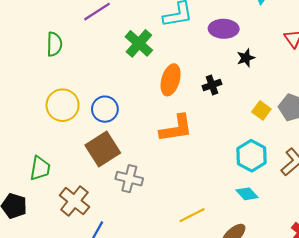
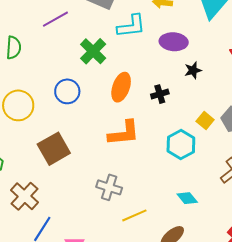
blue circle: (105, 109) -> (67, 91), moved
cyan hexagon: (252, 156) -> (181, 145), moved
gray cross: (129, 179) -> (109, 187), moved

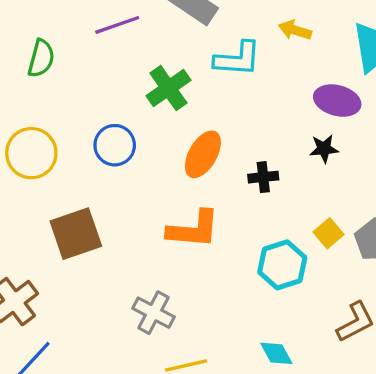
purple ellipse: (174, 42) -> (337, 101), moved

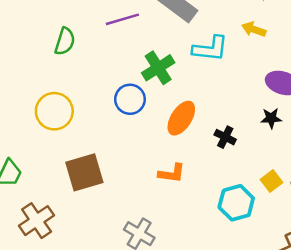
blue circle: (115, 145) -> (130, 99), moved
black cross: (263, 177) -> (225, 137), turned 30
orange L-shape: (193, 229) -> (172, 173), size x0.7

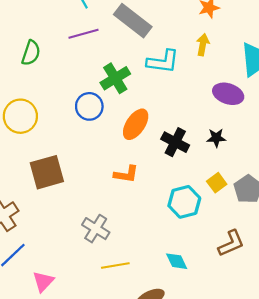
yellow arrow: (254, 29) -> (203, 45), turned 80
black star: (271, 118) -> (216, 138), moved
black cross: (225, 137) -> (175, 142), size x1.4

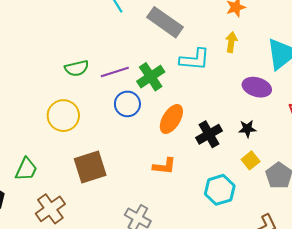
purple line: (84, 34) -> (115, 72), moved
green semicircle: (31, 53) -> (77, 68), moved, turned 60
black cross: (175, 142) -> (209, 134), turned 35
yellow square: (217, 183) -> (251, 160), moved

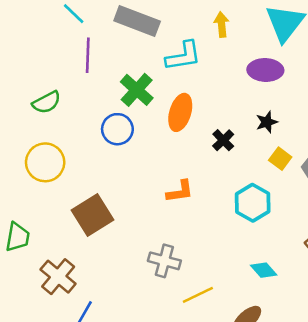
purple line: (115, 72) -> (88, 55), moved, turned -56
orange ellipse: (171, 119) -> (180, 112), moved
black cross: (209, 134) -> (223, 140), size x0.7

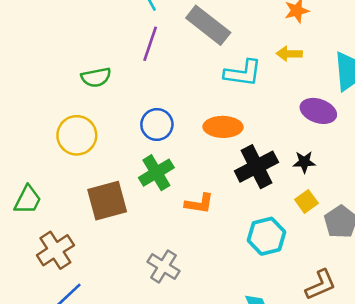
yellow arrow: (222, 25) -> (289, 54), turned -100
green cross: (137, 90) -> (156, 173), moved
orange ellipse: (180, 112) -> (223, 127), turned 57
black cross: (223, 140) -> (256, 167), size x1.8

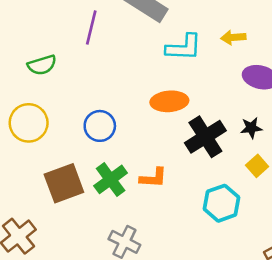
yellow arrow: (289, 54) -> (233, 37), moved
blue circle: (157, 125) -> (100, 126), moved
green cross: (156, 173) -> (111, 179), moved

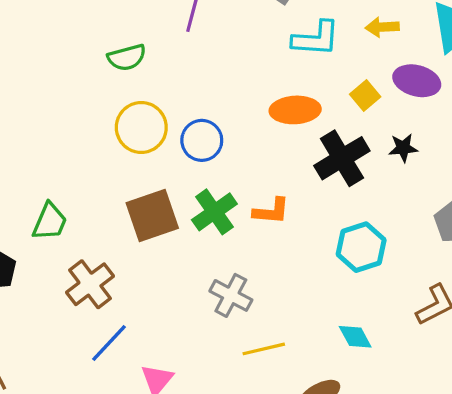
yellow circle: (29, 123) -> (141, 127), moved
yellow square: (257, 166) -> (365, 95), moved

